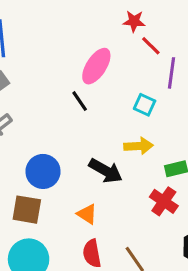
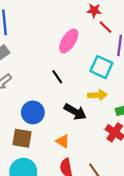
black line: (80, 101) -> (57, 77), moved
cyan square: (145, 105) -> (101, 67), size x1.5

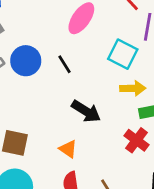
yellow arrow: (97, 95) -> (133, 88), moved
blue circle: (33, 112) -> (26, 61), moved

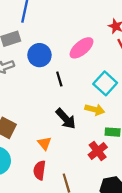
blue circle: (26, 61) -> (39, 55), moved
yellow arrow: (133, 88) -> (95, 110), moved

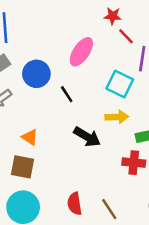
orange triangle: (44, 143) -> (30, 137), moved
red cross: (98, 151) -> (134, 163), turned -30

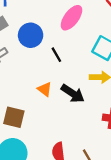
orange triangle: (30, 137) -> (45, 89), moved

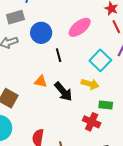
orange triangle: (45, 89) -> (41, 81), turned -40

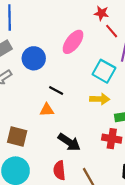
black line: (59, 55) -> (56, 91), moved, turned -32
black arrow: (63, 91) -> (69, 142), moved

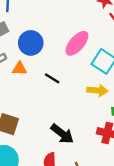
pink ellipse: (73, 42) -> (77, 43), moved
orange triangle: (47, 110) -> (20, 69), moved

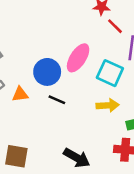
blue circle: (31, 43) -> (47, 72), moved

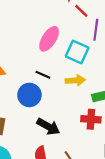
blue circle: (47, 72) -> (29, 95), moved
black line: (57, 100) -> (43, 75), moved

